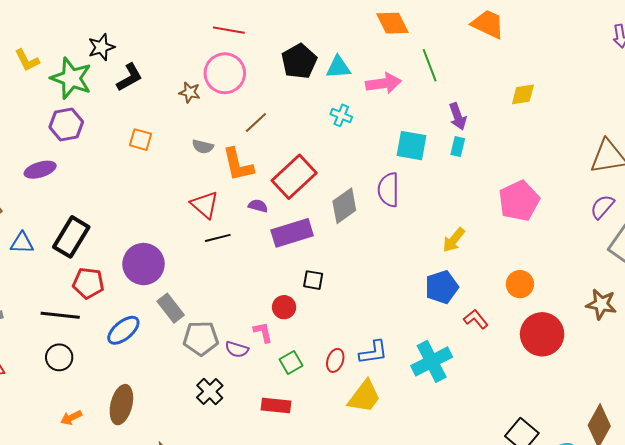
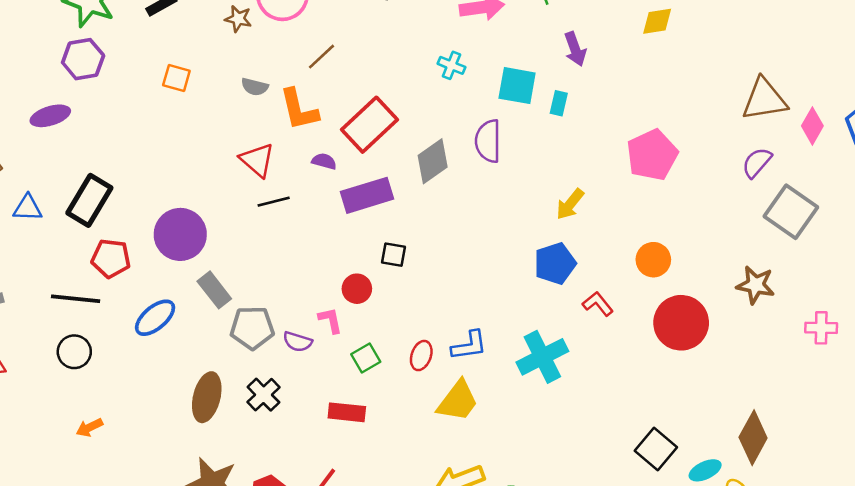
cyan cross: (341, 115) -> (451, 65), moved
cyan rectangle: (458, 147) -> (559, 103), moved
brown ellipse: (121, 405) -> (207, 397), moved

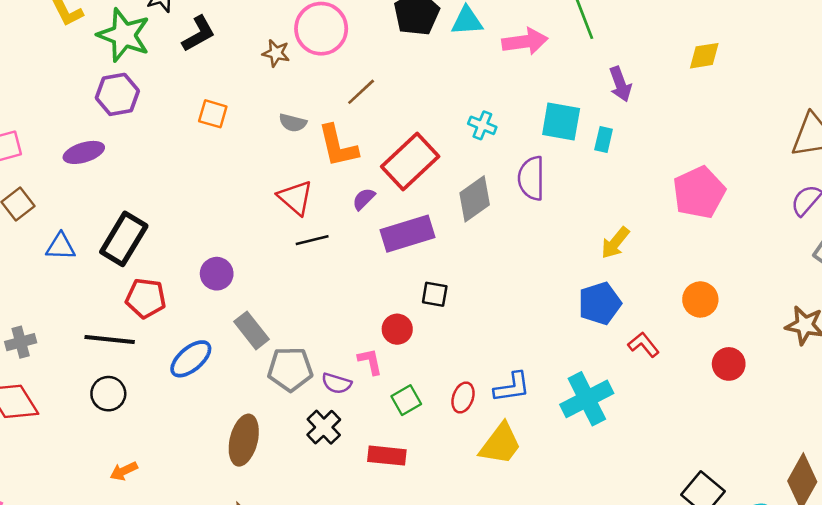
cyan cross: (451, 65) -> (482, 125), moved
purple semicircle: (324, 161) -> (364, 199), turned -60
purple circle: (180, 234) -> (217, 274), size x0.6
red circle: (681, 323) -> (729, 364), size x0.6
black cross: (264, 395) -> (324, 427), moved

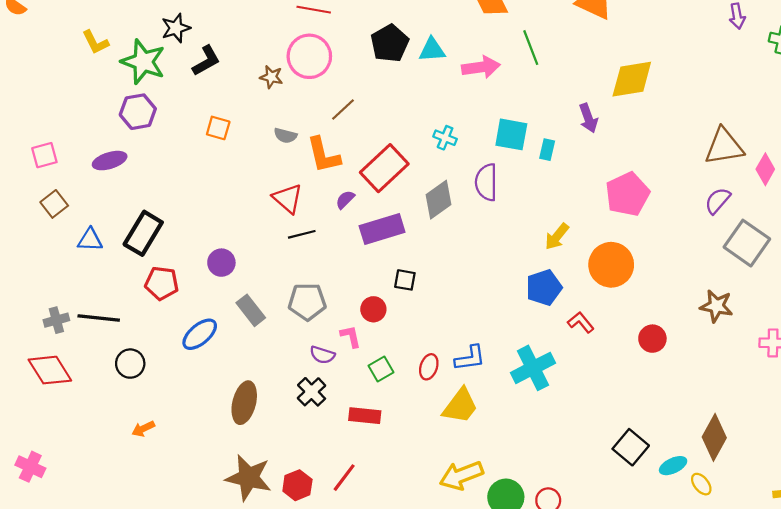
yellow diamond: (704, 56) -> (632, 79), size x1.6
purple arrow: (620, 84) -> (588, 118), moved
orange circle: (700, 299) -> (611, 265), moved, size x1.5
black line: (110, 339) -> (99, 318), moved
gray pentagon: (290, 369) -> (307, 302), moved

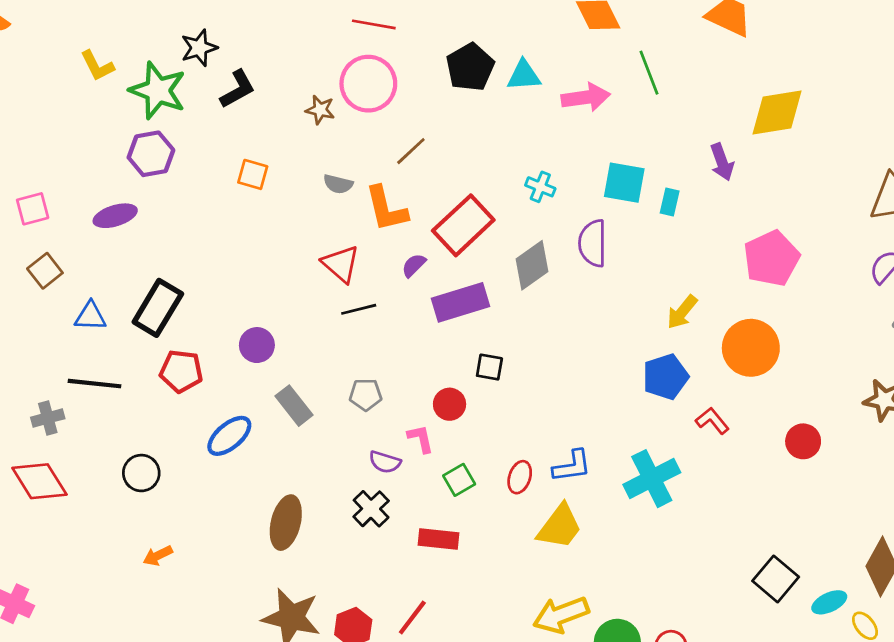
gray pentagon: (307, 302) -> (366, 395), size x0.7
black line: (99, 318) -> (95, 384), moved

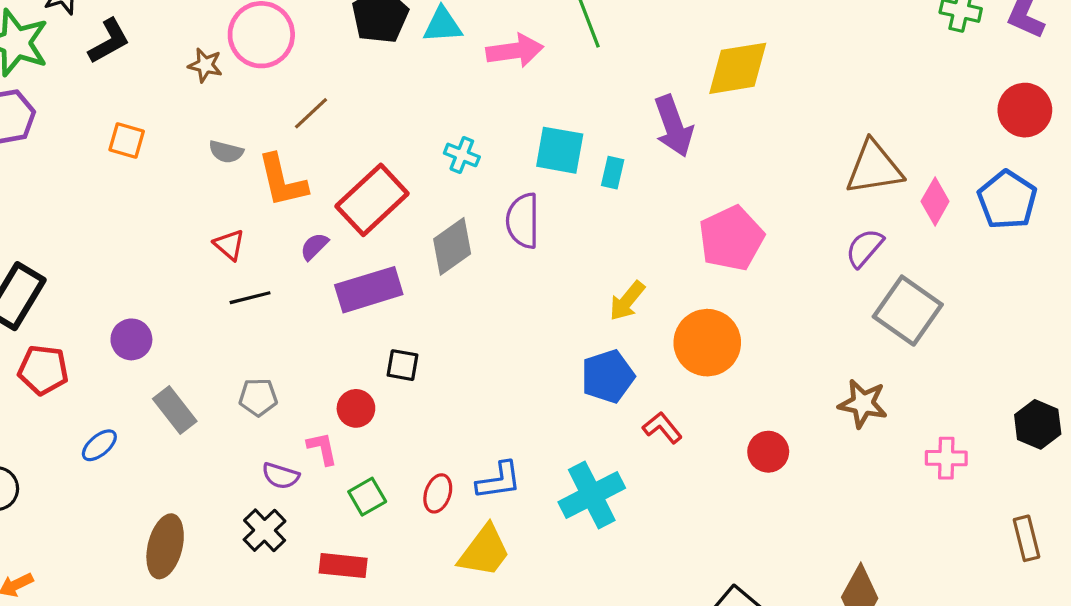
purple arrow: (722, 162) -> (674, 126), size x1.4
red triangle: (341, 264) -> (229, 245), size x0.7
blue ellipse: (229, 436) -> (99, 445), size x0.7

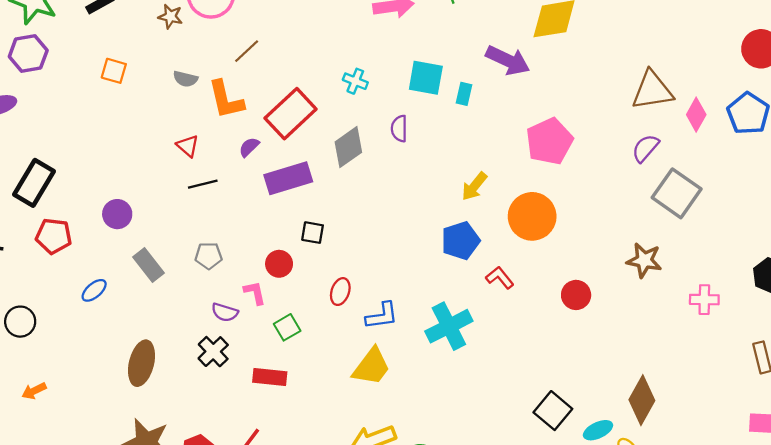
purple arrow: (674, 126) -> (508, 60), turned -45
purple semicircle: (523, 221) -> (399, 129), size x0.7
red ellipse: (438, 493) -> (340, 292), moved

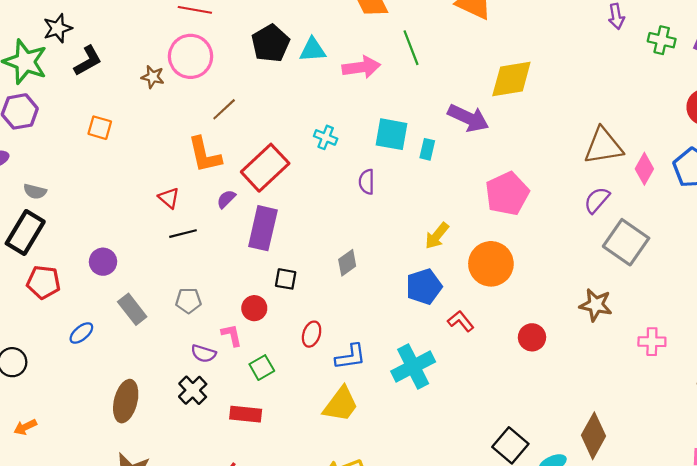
gray semicircle: (185, 79) -> (35, 191), moved
gray diamond: (348, 147) -> (347, 263), moved, size x0.7
purple rectangle: (288, 178) -> (263, 228), turned -60

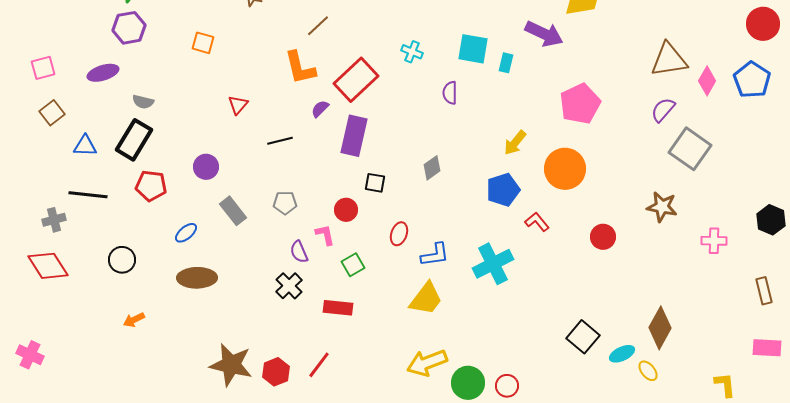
red triangle: (169, 198) -> (238, 105), moved, turned 30
purple semicircle: (203, 354) -> (299, 252), turned 50
brown ellipse: (126, 401) -> (197, 278), moved, turned 75

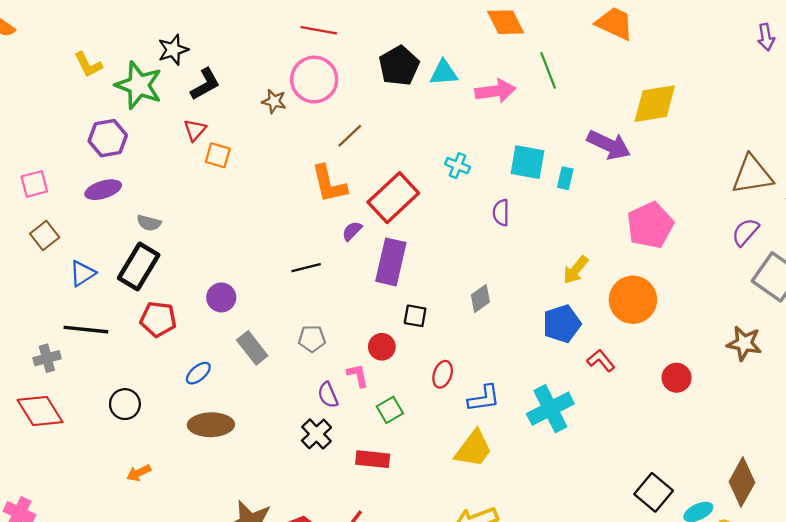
purple hexagon: (129, 28) -> (108, 138), moved
red triangle: (238, 105) -> (195, 130), moved
blue triangle: (85, 146) -> (82, 273), turned -35

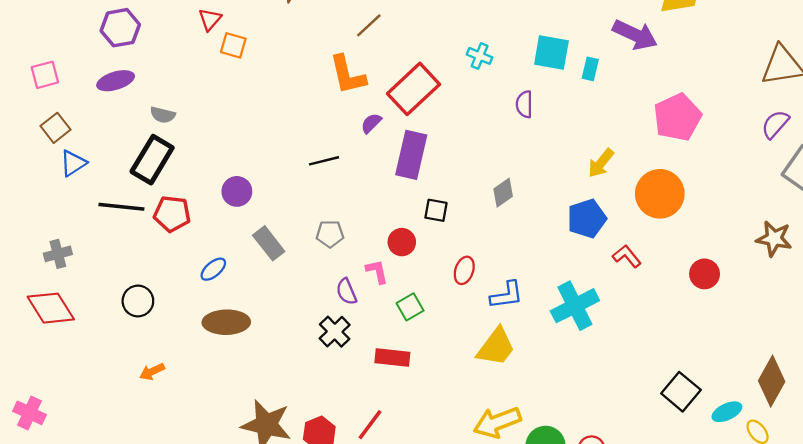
blue triangle: (82, 273) -> (73, 163), moved
black line: (86, 330) -> (121, 207), moved

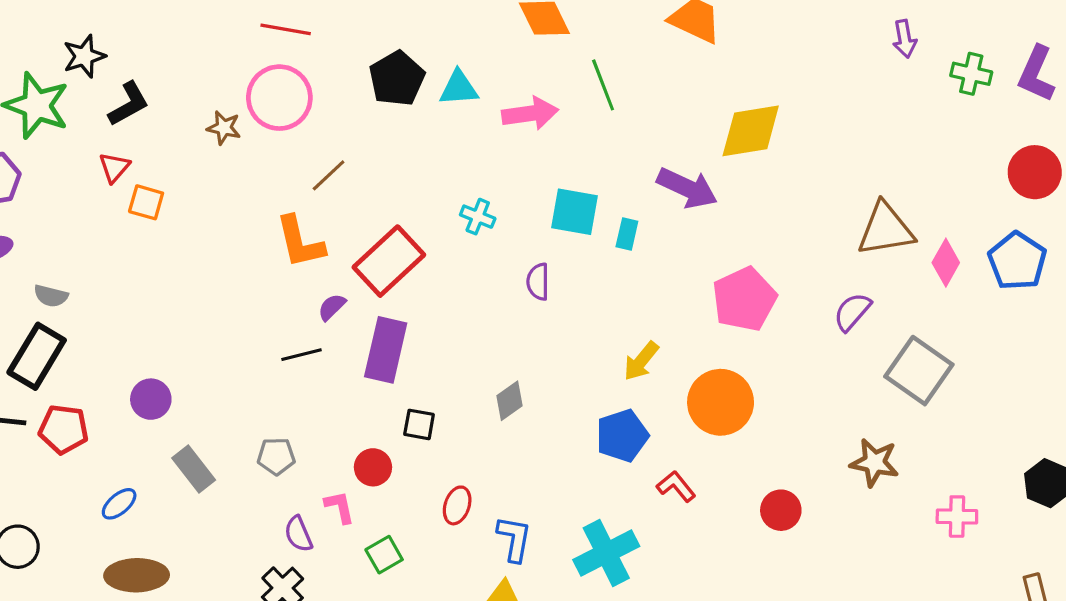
purple semicircle: (775, 124) -> (852, 312), moved
black line: (324, 161) -> (302, 355), moved
blue L-shape: (507, 295) -> (514, 539), turned -72

